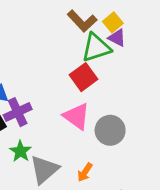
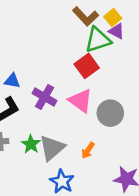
purple cross: (18, 112) -> (45, 97), moved, turned -35
green star: (20, 151) -> (31, 144), moved

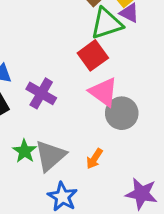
pink triangle: (81, 101) -> (103, 92), moved

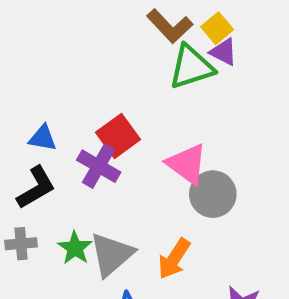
red square: (93, 55) -> (118, 136), moved
orange arrow: (94, 159) -> (174, 259), size x1.4

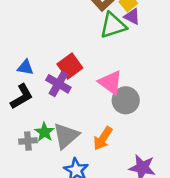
gray cross: (21, 244) -> (28, 141), moved

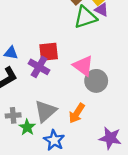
red square: (70, 66) -> (49, 52), turned 30
green star: (44, 132) -> (27, 127), moved

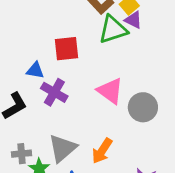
red square: (49, 52) -> (67, 49), moved
blue triangle: (11, 53) -> (35, 70), moved
gray circle: (96, 81) -> (143, 107), moved

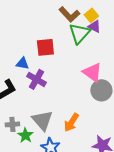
green triangle: (113, 30) -> (79, 33), turned -30
pink triangle: (110, 91) -> (92, 72), moved
gray triangle: (62, 148) -> (42, 120), turned -30

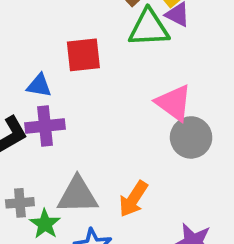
green triangle: (79, 33) -> (149, 28), turned 45
purple cross: (36, 79) -> (45, 126), moved, turned -36
gray triangle: (42, 120) -> (78, 195), turned -50

